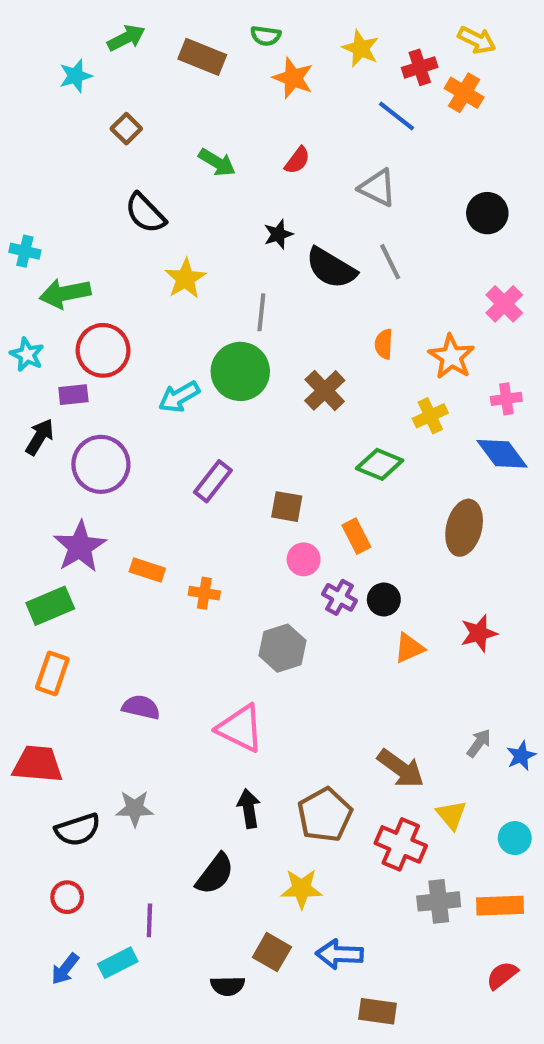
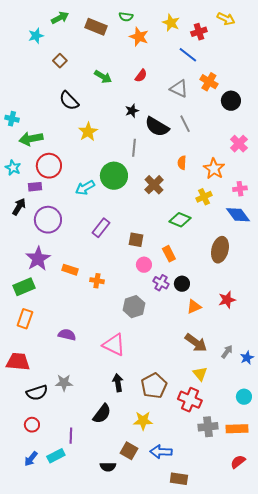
orange cross: (464, 93) -> (209, 82), moved
gray line: (261, 312) -> (134, 148), moved
brown arrow: (401, 768) -> (196, 343), moved
yellow triangle: (451, 815) -> (200, 374), moved

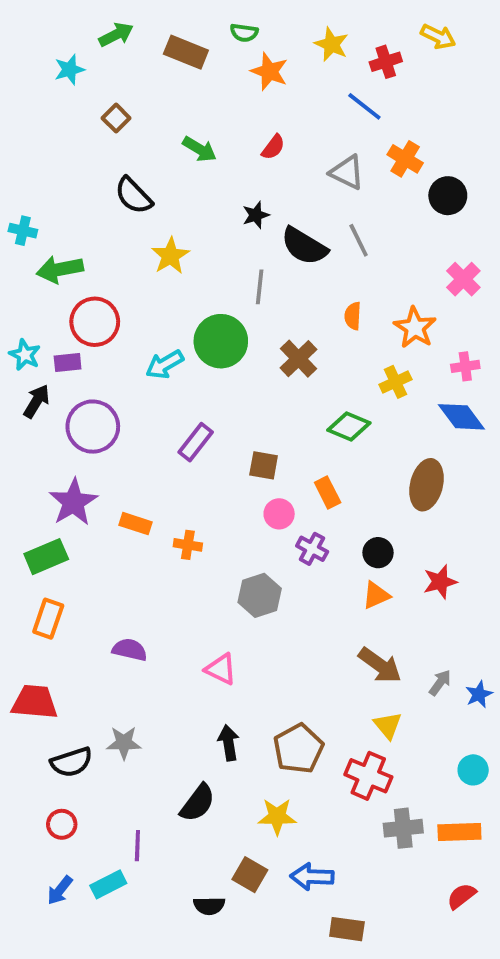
cyan star: (13, 168) -> (25, 355), moved
black circle: (182, 284) -> (378, 553), moved
pink triangle: (114, 345) -> (221, 669), size x0.7

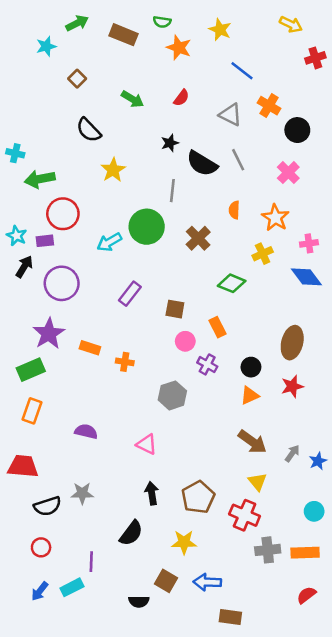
red cross: (386, 62) -> (315, 58), moved
pink cross: (463, 279) -> (288, 173), moved
brown ellipse: (426, 485) -> (292, 343), moved

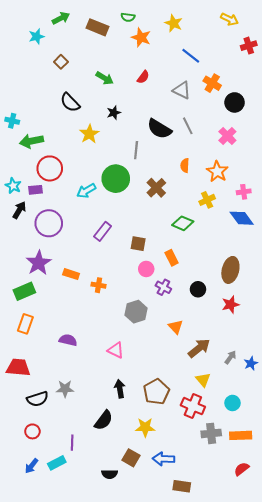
black star: (170, 143) -> (114, 113), moved
orange triangle: (250, 395) -> (176, 327), moved, turned -49
brown arrow: (252, 442) -> (199, 348), turned -75
cyan circle: (314, 511) -> (232, 403), moved

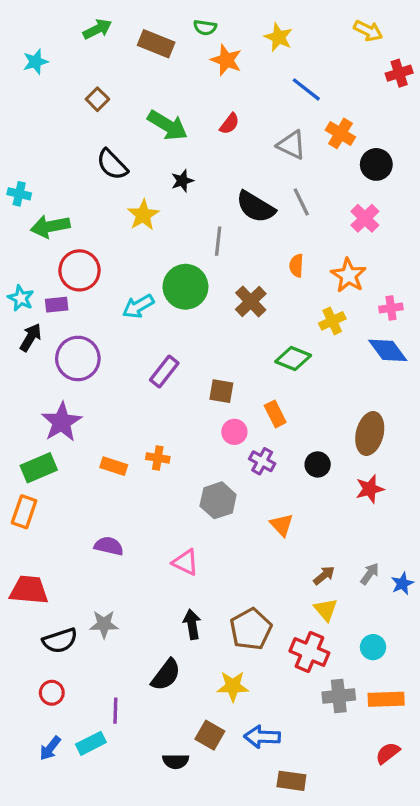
cyan star: (37, 36) -> (35, 62), moved
green arrow: (105, 78) -> (168, 125), size x1.4
orange rectangle: (71, 274) -> (114, 466), moved
orange rectangle: (25, 324) -> (24, 512), moved
brown arrow: (199, 348) -> (324, 575), moved, size x0.6

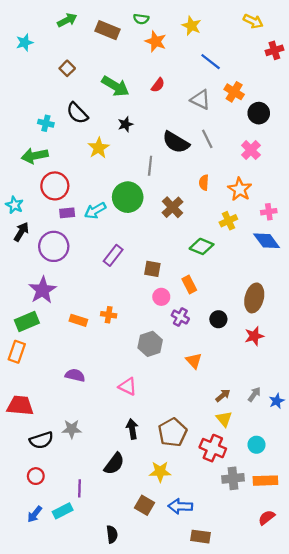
cyan cross: (19, 194) -> (46, 123), moved
purple rectangle: (57, 305) -> (67, 213), moved
black semicircle: (176, 761) -> (112, 534), moved, turned -96

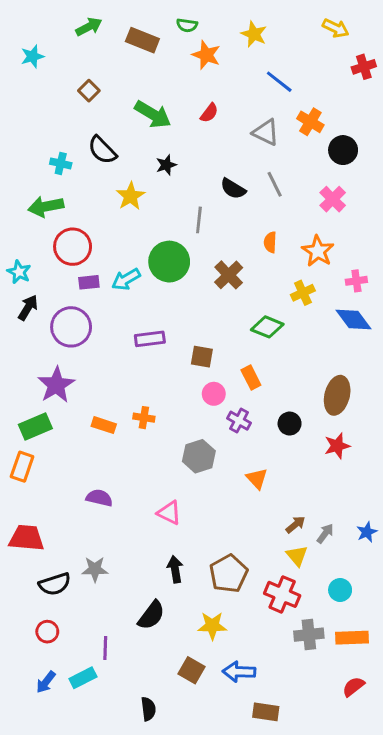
black semicircle: (176, 142) -> (233, 189), size x0.7
purple rectangle: (113, 255) -> (150, 339), turned 45
gray arrow: (254, 394) -> (325, 534), moved

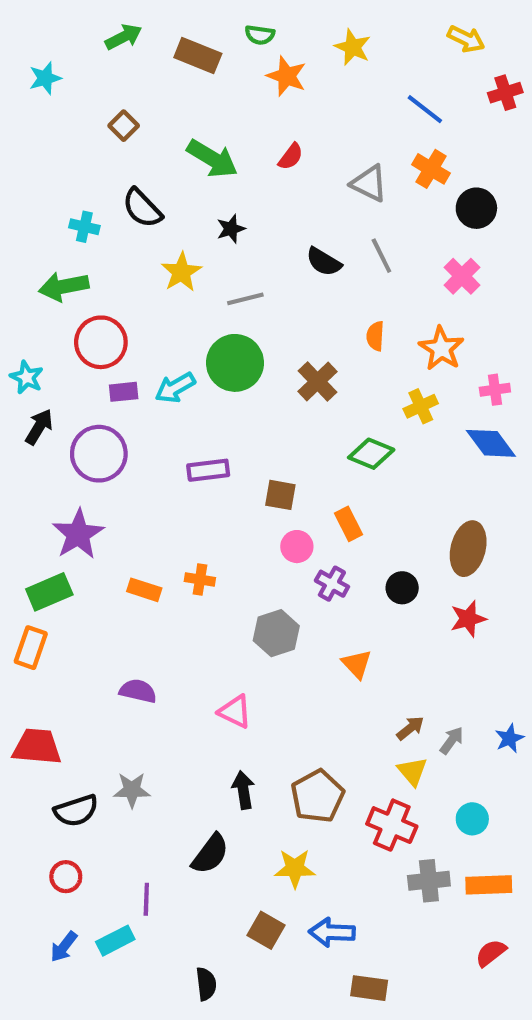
blue line: (279, 82) -> (425, 109), moved
gray line: (199, 220) -> (245, 299), moved, turned 70

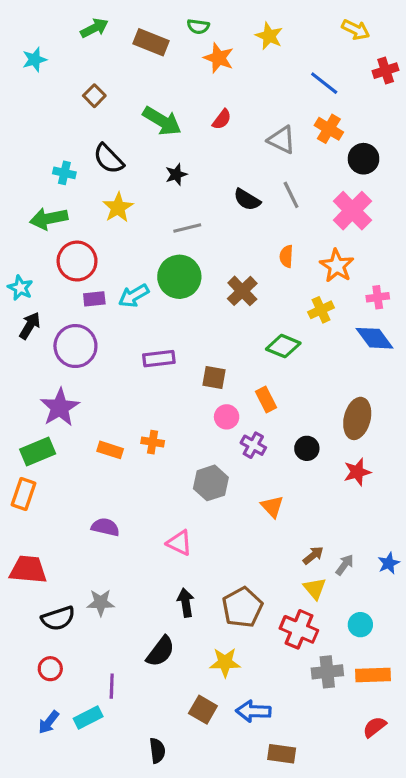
yellow star: (181, 272) -> (118, 208), moved
pink cross: (462, 276) -> (352, 211), size x1.4

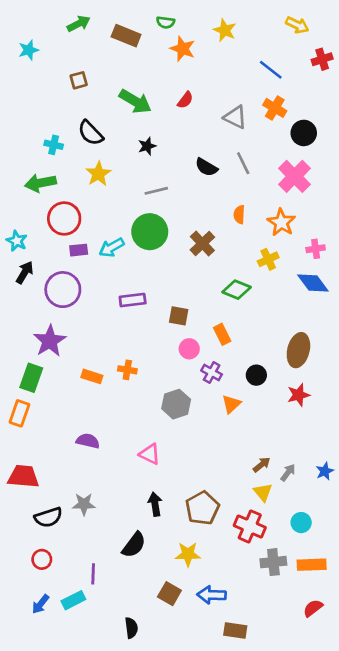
brown square: (94, 96) -> (79, 80), turned 30
green rectangle: (38, 451) -> (31, 378), turned -48
orange triangle: (272, 507) -> (231, 404), moved, turned 30

